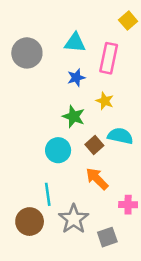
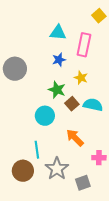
gray circle: (27, 53) -> (15, 69), moved
brown square: (94, 145) -> (72, 104), moved

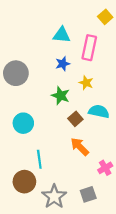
brown square: (72, 104) -> (75, 119), moved
cyan circle: (45, 116) -> (23, 123), moved
pink cross: (99, 158) -> (105, 168), turned -32
gray star: (57, 169) -> (54, 197), moved

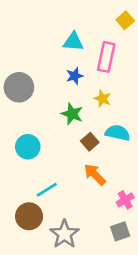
cyan line: (39, 159) -> (47, 190), turned 66
gray square: (88, 194) -> (120, 231), moved

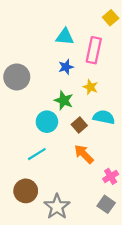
cyan circle: (28, 147) -> (47, 122), moved
cyan line: (47, 190) -> (37, 154), moved
gray square: (120, 231) -> (106, 204), turned -36

